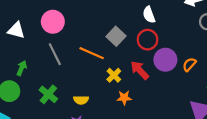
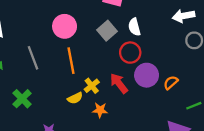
pink circle: (53, 22) -> (65, 26), moved
gray square: (116, 36) -> (107, 31), moved
orange line: (92, 53) -> (71, 61), turned 50
yellow semicircle: (81, 100) -> (75, 98), moved, turned -32

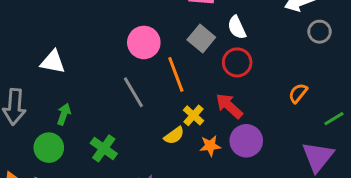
gray line: (33, 58) -> (133, 92), moved
orange line: (71, 61) -> (176, 74), moved
purple circle: (147, 75) -> (246, 141), moved

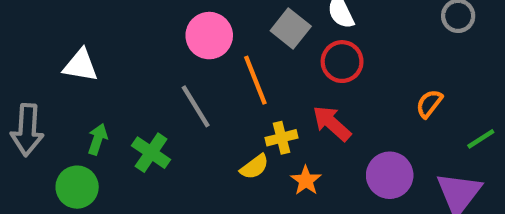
yellow cross: (193, 115) -> (281, 138), turned 35
purple circle: (246, 141) -> (390, 175), moved
orange star: (210, 146) -> (306, 180), turned -30
green cross: (104, 148) -> (151, 153), moved

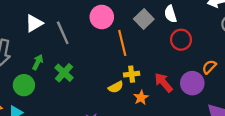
red circle: (342, 62) -> (181, 40), moved
white triangle: (81, 65) -> (34, 23), turned -48
gray line: (196, 106) -> (63, 33), moved
red arrow: (332, 123) -> (164, 83), moved
purple circle: (390, 175) -> (192, 83), moved

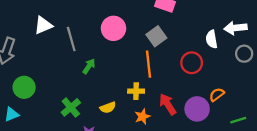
white semicircle: (170, 14) -> (212, 39), moved
orange line: (122, 43) -> (148, 64), moved
green arrow: (38, 62) -> (89, 66), moved
green cross: (64, 73) -> (71, 107), moved
yellow semicircle: (116, 87) -> (108, 108), moved

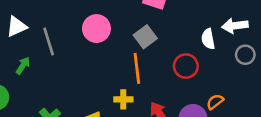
green arrow: (89, 66) -> (23, 66), moved

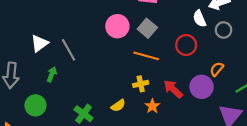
pink circle: (96, 29) -> (117, 26), moved
gray circle: (245, 55) -> (224, 30), moved
orange line: (137, 68) -> (146, 56), turned -55

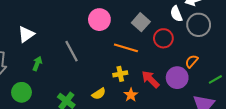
gray square: (147, 28) -> (141, 22), moved
gray circle: (224, 30) -> (199, 25), size x1.5
gray line: (69, 50) -> (72, 51), moved

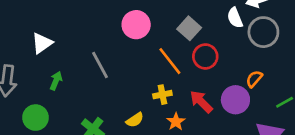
red circle: (163, 38) -> (205, 56), moved
orange line: (126, 48) -> (170, 61), turned 35

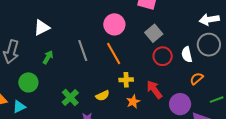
white semicircle: (235, 18) -> (187, 55), moved
orange line: (170, 61) -> (114, 53), moved
purple circle: (235, 100) -> (180, 104), moved

